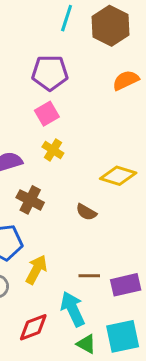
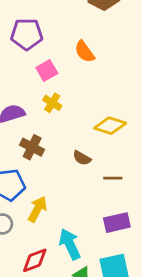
purple pentagon: (50, 73) -> (27, 34), moved
orange semicircle: (126, 80) -> (85, 52), moved, turned -100
brown line: (89, 276) -> (113, 178), moved

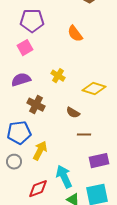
pink square: (47, 70) -> (25, 48), moved
yellow cross: (52, 103) -> (58, 76), moved
brown line: (113, 178) -> (84, 135), moved

